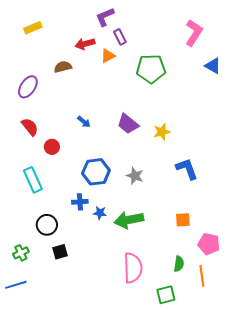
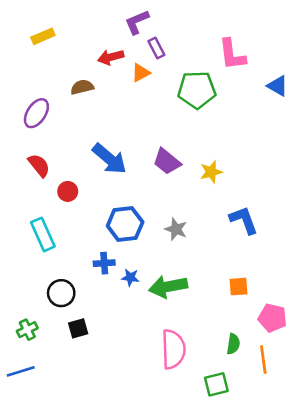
pink L-shape: (194, 33) -> (232, 55), moved, turned 140
blue arrow: (84, 122) -> (109, 159), size x2.0

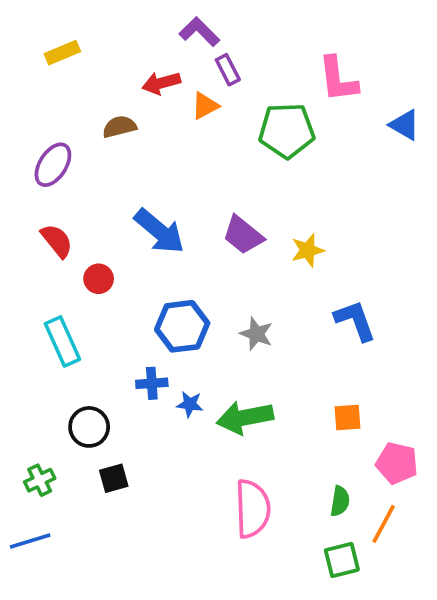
purple L-shape: (137, 22) -> (199, 32), turned 68
orange line: (263, 360) -> (384, 524), turned 36
green square: (216, 384) -> (342, 560), moved

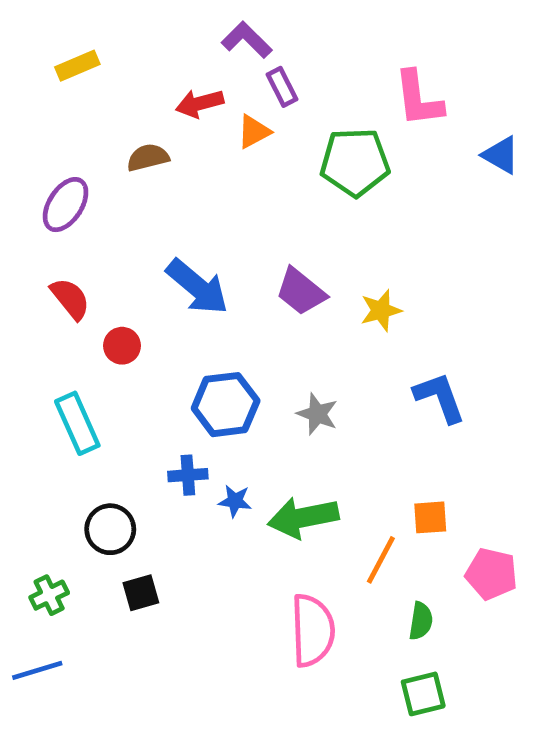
orange line: (384, 524) -> (381, 560), moved

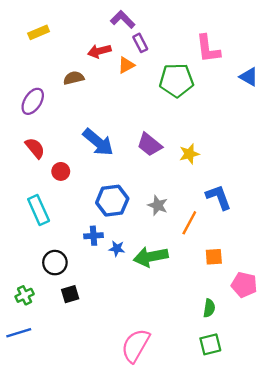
orange line: (381, 560) -> (189, 223), moved
pink semicircle: (313, 630) -> (136, 346), moved, turned -148

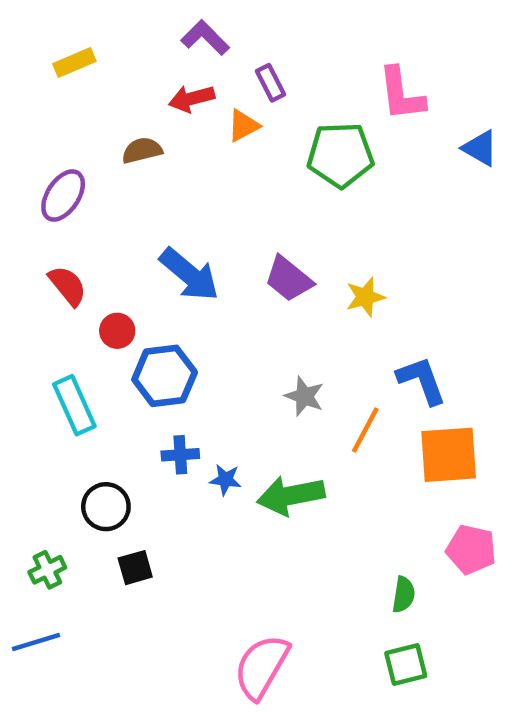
purple L-shape: (123, 20) -> (205, 38), moved
blue hexagon: (112, 201) -> (165, 376), moved
orange square: (214, 257) -> (449, 455), moved, size x1.8

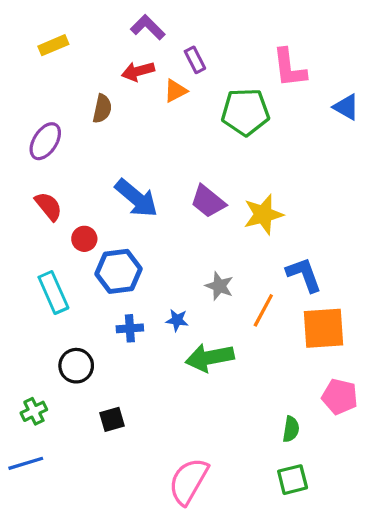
brown semicircle: (142, 150) -> (102, 109), turned 116
yellow star: (365, 297) -> (263, 214), size x1.4
blue star: (225, 480) -> (177, 320), moved
black square: (135, 568) -> (112, 419), moved

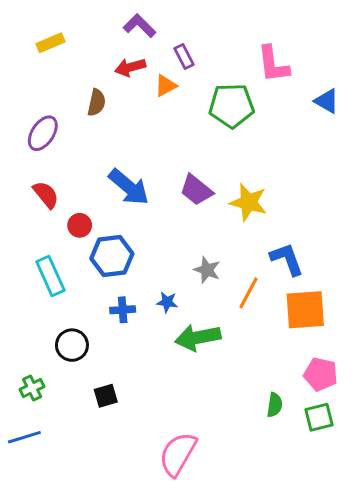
yellow star: (263, 214) -> (248, 202), turned 30
green square: (293, 480) -> (319, 417), moved

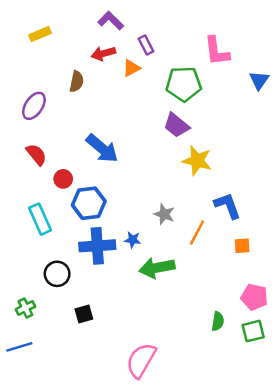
blue triangle: (327, 101) -> (259, 80), turned 35
purple trapezoid: (196, 190) -> (176, 125), moved
blue cross: (123, 310) -> (97, 246), size x1.8
orange square: (305, 310) -> (242, 246), size x0.5

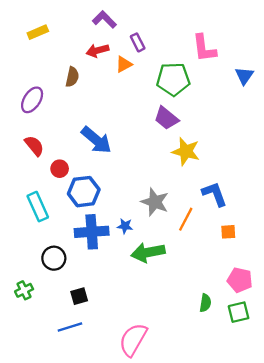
gray star: (164, 214) -> (155, 202), size x1.4
blue line: (19, 347) -> (70, 327), moved

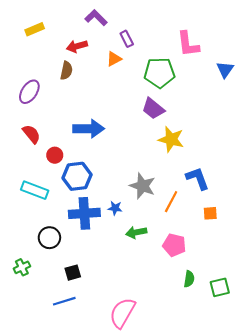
red arrow: (97, 50) -> (77, 46), moved
blue arrow: (96, 140) -> (89, 129), turned -40
cyan rectangle: (38, 207) -> (35, 190), turned -45
green arrow: (148, 252) -> (136, 232), size x0.7
pink pentagon: (240, 280) -> (174, 245), moved

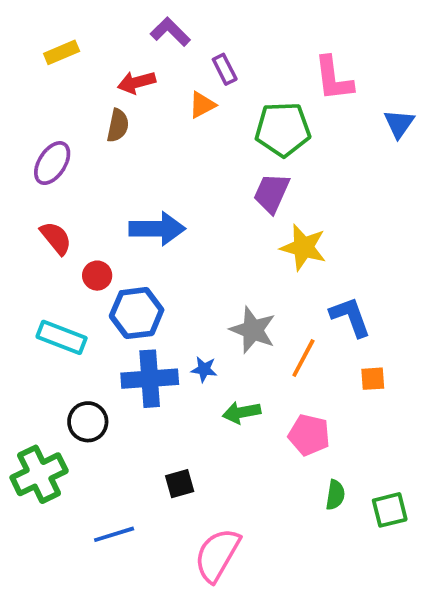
purple trapezoid: (153, 109) -> (272, 193), turned 75
green cross: (22, 267) -> (39, 474), size x1.8
black square: (73, 273) -> (180, 484), moved

